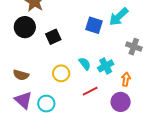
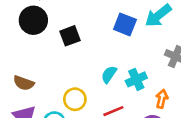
cyan semicircle: (85, 64) -> (109, 74), turned -112
yellow circle: (61, 73) -> (75, 99), moved

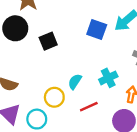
cyan semicircle: (109, 74) -> (75, 82), moved

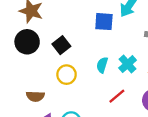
cyan semicircle: (75, 82) -> (102, 65), moved
yellow circle: (54, 97) -> (67, 75), moved

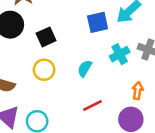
blue square: (104, 22) -> (98, 22), turned -30
cyan cross: (128, 64) -> (120, 54), moved

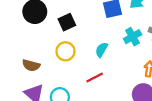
red line: (92, 106) -> (95, 77), moved

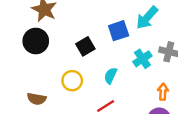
black square: (67, 22) -> (85, 46), moved

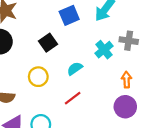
blue square: (119, 31) -> (69, 15), moved
cyan semicircle: (111, 76) -> (75, 69), turned 35

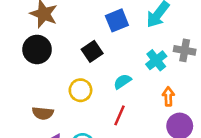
orange arrow: (127, 80) -> (168, 96), moved
red line: (73, 98) -> (119, 115), turned -30

